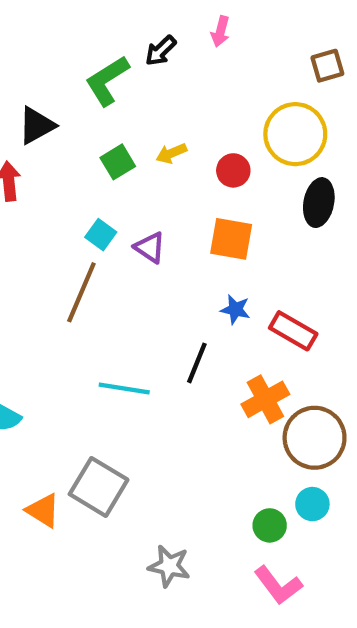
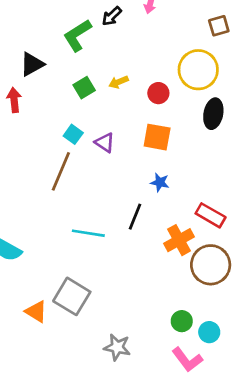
red rectangle: (293, 331) -> (211, 215), moved
cyan circle: (312, 504) -> (209, 332), moved

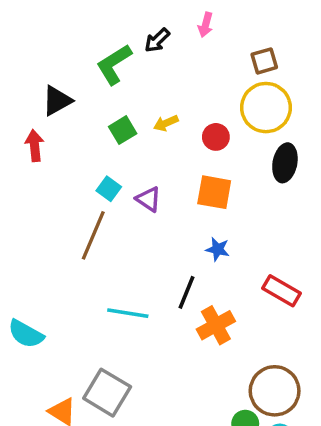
brown square: (219, 26) -> (264, 61), moved
orange cross: (179, 240) -> (216, 325), moved
brown circle: (211, 265) -> (275, 391), moved

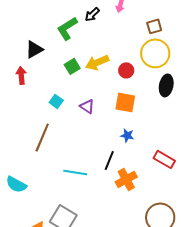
yellow arrow: (166, 123) -> (97, 62), size x1.6
cyan square: (109, 189) -> (56, 101), moved
brown line: (93, 235) -> (42, 137), moved

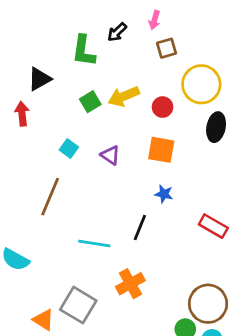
brown square: (154, 26) -> (167, 48), moved
green L-shape: (67, 28) -> (84, 51), turned -50
orange cross: (126, 179) -> (130, 284), moved

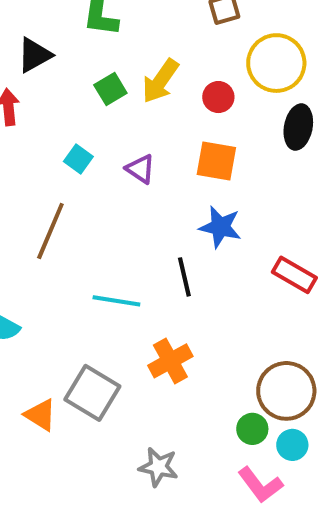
yellow arrow: (124, 96) -> (160, 81), turned -32
blue star: (164, 194) -> (220, 227), size x1.5
black line: (140, 227) -> (184, 277), turned -35

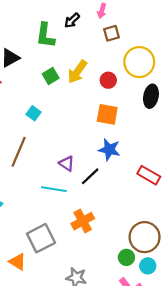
purple triangle: (140, 169) -> (67, 163), moved
black line: (184, 277) -> (90, 176), turned 60
gray square: (92, 393) -> (41, 238), turned 32
orange triangle: (40, 415) -> (18, 262), moved

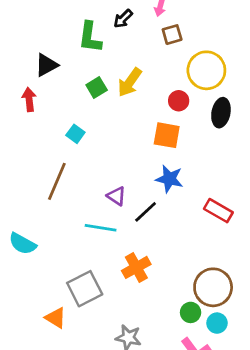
red circle: (108, 80) -> (179, 101), moved

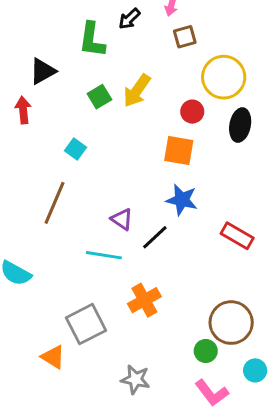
cyan circle: (217, 323) -> (255, 370), moved

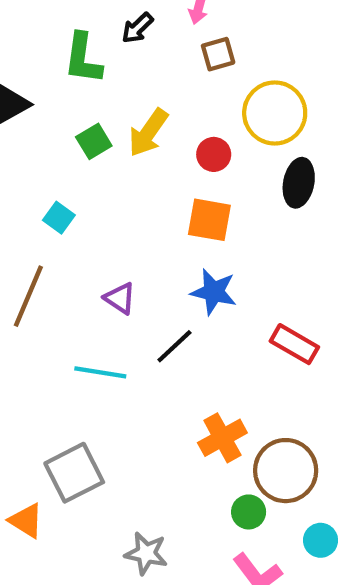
red circle: (192, 112) -> (214, 154), moved
purple triangle: (122, 219) -> (120, 298), moved
orange cross: (144, 300) -> (222, 438), moved

